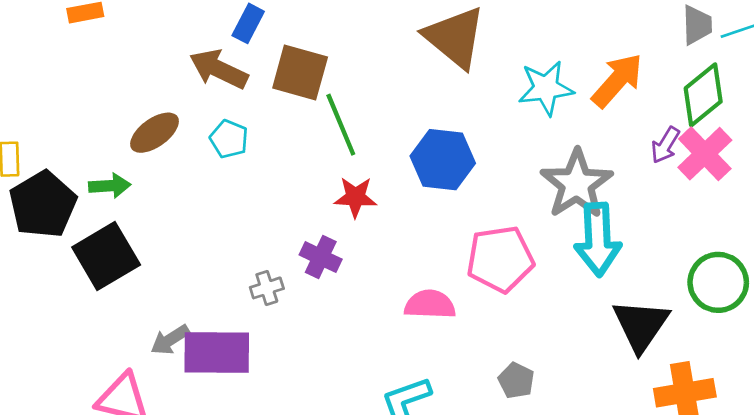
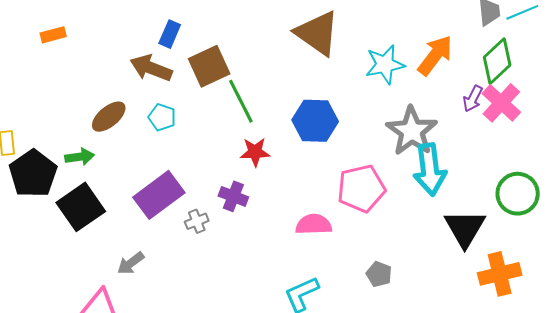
brown square: (300, 72) -> (209, 66), turned -36
purple rectangle: (217, 352) -> (159, 195), moved, turned -33

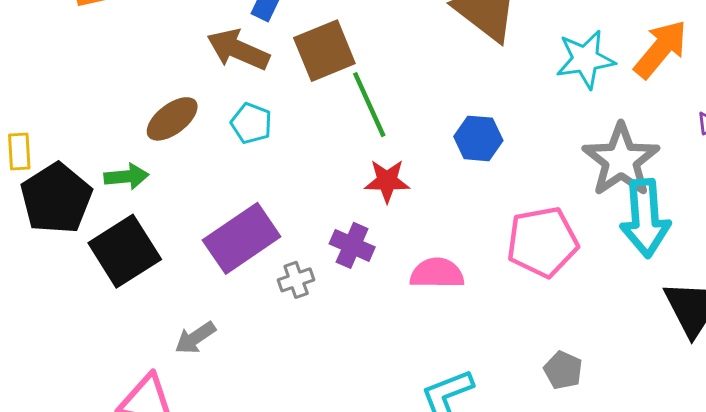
blue hexagon: (315, 121) -> (478, 138), size x0.7
pink semicircle: (314, 224) -> (437, 273), moved

